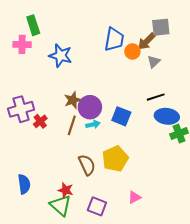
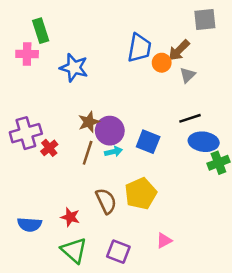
gray square: (161, 27) -> (205, 19), moved
blue semicircle: (24, 184) -> (30, 224), turned 102
red star: (66, 190) -> (70, 217), moved

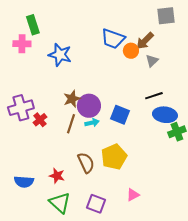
blue trapezoid: (139, 48) -> (113, 39), turned 100

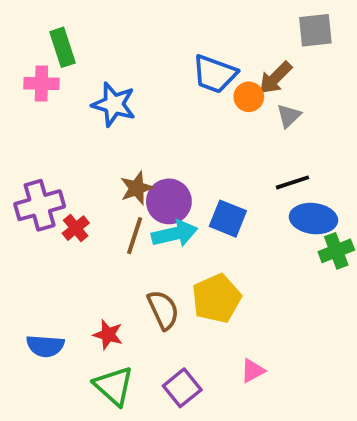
cyan arrow: (92, 123) -> (175, 234), size x1.6
purple square: (96, 204) -> (182, 388), turned 30

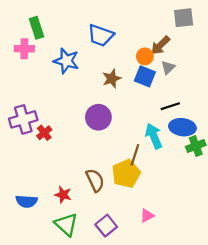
blue trapezoid: (215, 74) -> (101, 35), moved
brown star: (137, 188) -> (112, 79), moved
blue square: (228, 219) -> (145, 76), moved
cyan arrow: (175, 234) -> (154, 136), moved, turned -100
brown line: (135, 236) -> (135, 155), moved

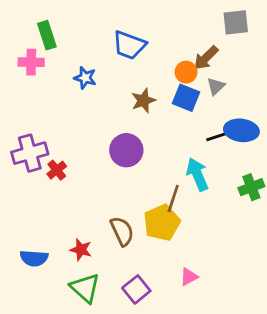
blue star: (66, 61) -> (85, 78), size x0.7
blue ellipse: (182, 127) -> (241, 130), moved

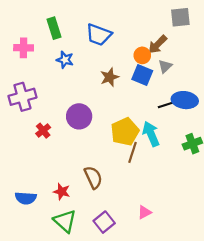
green rectangle: (47, 35) -> (54, 28), moved
purple circle: (126, 150) -> (79, 116), moved
purple cross: (30, 153) -> (22, 97), moved
yellow pentagon: (162, 223) -> (125, 132), moved

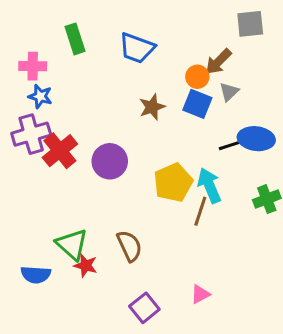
blue star: (65, 60) -> (40, 96), moved
red cross: (43, 131) -> (60, 151), moved, size x1.6
brown line: (132, 152) -> (200, 211), moved
green triangle: (65, 221) -> (72, 244), moved

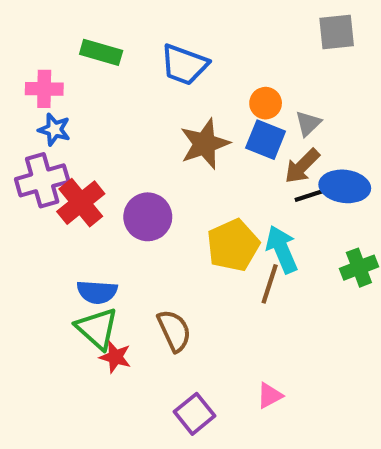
green rectangle: (75, 39) -> (101, 52), turned -56
brown arrow: (218, 62) -> (302, 166), moved
brown star: (152, 107) -> (205, 144), size x1.4
blue semicircle: (36, 275) -> (97, 292), moved

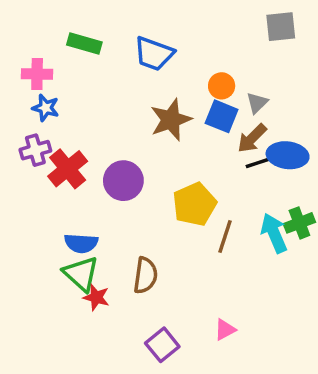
purple cross: (42, 180) -> (35, 150), size x0.7
cyan arrow: (282, 249) -> (274, 233), moved
brown semicircle: (174, 331) -> (145, 275), turned 33

